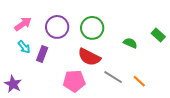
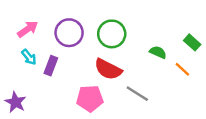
orange line: (139, 81) -> (182, 69), moved

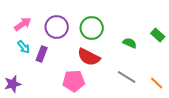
orange line: (182, 69) -> (157, 83), moved
gray line: (137, 94) -> (127, 77), moved
purple star: (15, 102) -> (13, 84), turned 30

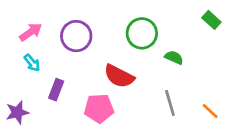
green circle: (92, 28) -> (142, 33), moved
green rectangle: (158, 35) -> (211, 20), moved
purple rectangle: (42, 54) -> (56, 90), moved
gray line: (127, 77) -> (170, 103), turned 42

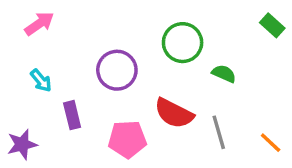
pink arrow: (31, 32) -> (39, 24), moved
purple circle: (76, 36) -> (117, 70), moved
red semicircle: (119, 76) -> (174, 113), moved
purple rectangle: (56, 90) -> (72, 115), turned -35

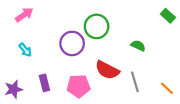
green circle: (183, 43) -> (97, 26), moved
purple rectangle: (72, 115) -> (44, 83), moved

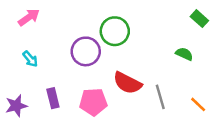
green semicircle: (138, 46) -> (184, 54), moved

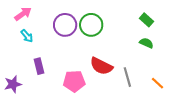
green rectangle: (199, 19) -> (146, 20), moved
purple circle: (86, 51) -> (65, 25), moved
cyan arrow: (30, 59) -> (27, 36), moved
purple rectangle: (53, 98) -> (39, 66), moved

